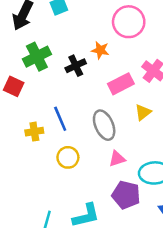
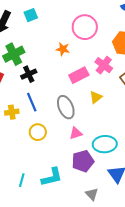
black cross: (76, 66) -> (29, 74), moved
purple pentagon: (126, 195) -> (83, 161), turned -30

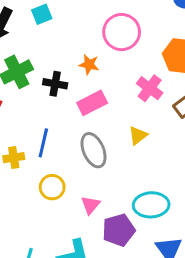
black cross: (29, 74) -> (55, 84), moved, turned 35
pink rectangle: (79, 75) -> (92, 103), moved
blue line: (32, 102) -> (43, 143), turned 36
pink triangle: (76, 133) -> (91, 205), moved, turned -32

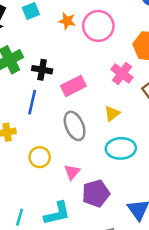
orange star: (89, 65) -> (67, 21), moved
blue line: (43, 143) -> (32, 102), moved
cyan ellipse: (151, 205) -> (121, 148), moved

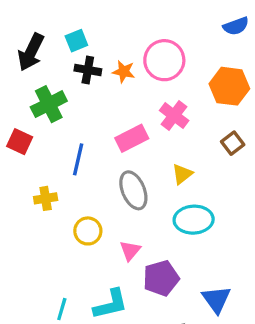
orange star: (67, 21) -> (124, 72), moved
black cross: (42, 70) -> (88, 70), moved
pink cross: (122, 73) -> (174, 115), moved

